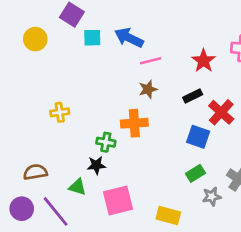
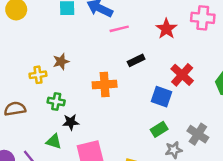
brown star: (148, 89) -> (61, 62), moved
black rectangle: (193, 96) -> (136, 60), moved
green cross: (106, 142) -> (56, 101), moved
brown semicircle: (35, 172) -> (15, 109), moved

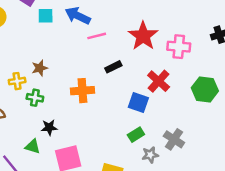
pink cross: (203, 18) -> (179, 47), moved
red star: (166, 29) -> (143, 36), size x1.4
green cross: (56, 101) -> (35, 98), moved

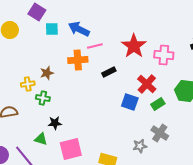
orange cross: (82, 91) -> (78, 60), moved
green rectangle: (136, 135) -> (158, 104), moved

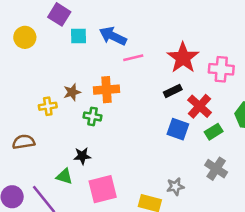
orange cross: (78, 60) -> (106, 90), moved
black rectangle: (109, 72) -> (173, 91), moved
green cross: (43, 98) -> (92, 116), moved
gray star: (140, 146) -> (175, 187), moved

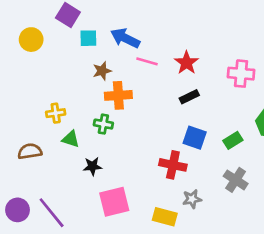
pink line: (133, 58) -> (147, 61), turned 30
red star: (183, 58) -> (187, 63), moved, size x0.7
brown star: (72, 92) -> (102, 71), moved
red cross: (200, 106) -> (173, 165), moved, turned -30
green triangle: (64, 176) -> (71, 139), moved

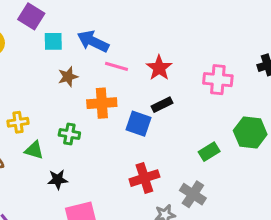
orange cross: (118, 95) -> (102, 103), moved
blue square: (195, 138) -> (139, 124), moved
red cross: (173, 165) -> (144, 178), turned -30
gray cross: (236, 180) -> (193, 194), moved

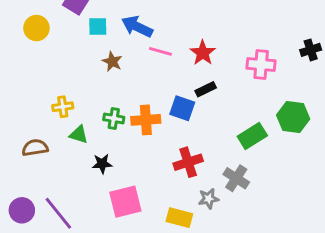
brown star: (68, 77) -> (112, 62), turned -30
orange cross: (102, 103) -> (146, 120), moved
green rectangle: (209, 152) -> (252, 136), size x1.4

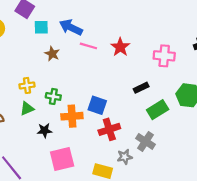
black rectangle: (206, 89) -> (141, 88), moved
yellow cross: (63, 107) -> (27, 85), moved
blue square: (182, 108) -> (97, 105), moved
orange cross: (146, 120) -> (72, 116), moved
green triangle: (79, 134) -> (27, 109), turned -40

